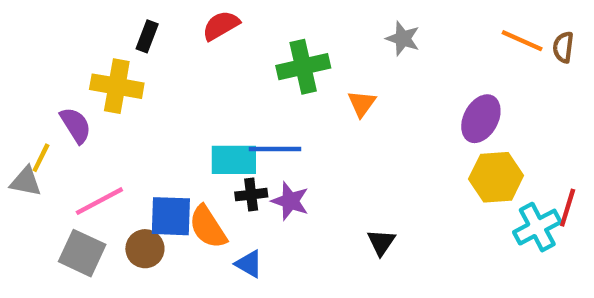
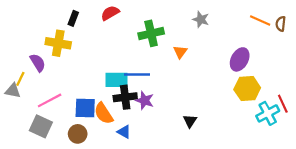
black cross: (251, 195) -> (125, 97), size x1.5
red line: (568, 208) -> (283, 104), turned -42
brown circle: (145, 249) -> (78, 134), moved

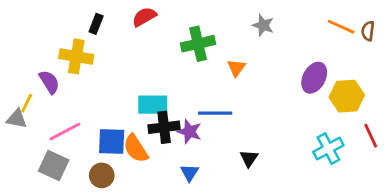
blue line: (137, 75) -> (215, 113), moved
yellow hexagon: (247, 89) -> (347, 96), moved
cyan cross: (268, 113) -> (328, 149), moved
blue triangle: (124, 132) -> (190, 173), moved, turned 32

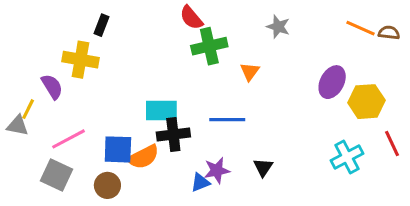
red semicircle: (144, 17) -> (191, 18), moved, turned -100
brown semicircle: (368, 31) -> (389, 33), turned 90
purple star: (190, 132) -> (217, 170), moved, turned -30
orange semicircle: (136, 149) -> (143, 157), turned -84
blue triangle: (190, 173) -> (200, 182), turned 36

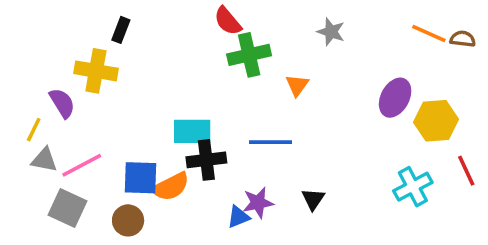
gray triangle: (18, 125) -> (44, 160), moved

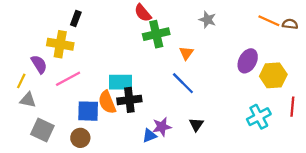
blue line: (270, 142) -> (183, 83), moved, turned 45
pink line: (82, 165) -> (68, 79), moved
red line: (466, 171) -> (292, 107), turned 30
orange semicircle: (171, 187) -> (107, 102), moved, turned 95

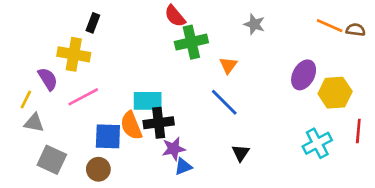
purple star: (162, 127) -> (174, 149), moved

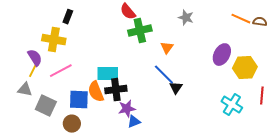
yellow line: (26, 99) -> (33, 71), moved
cyan cross: (317, 143) -> (232, 105), turned -30
black triangle: (241, 153) -> (176, 88), moved
gray square: (52, 160) -> (46, 106), moved

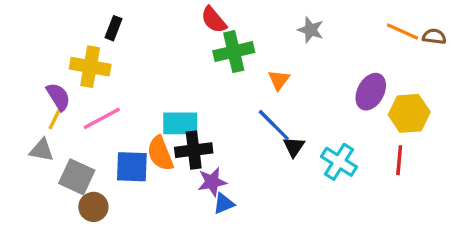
red line: (262, 96) -> (399, 160), moved
cyan cross: (232, 105) -> (339, 162), moved
brown circle: (72, 124) -> (93, 207), moved

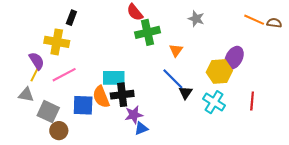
yellow hexagon: (409, 113) -> (219, 71), moved

